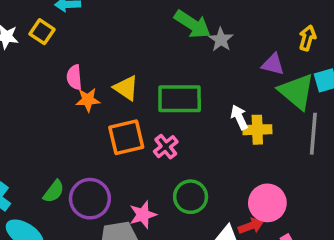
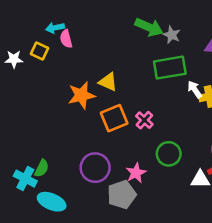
pink semicircle: (74, 77) -> (66, 39), moved
green rectangle: (180, 99) -> (170, 68), moved
orange star: (88, 100) -> (81, 95), size x1.5
green semicircle: (54, 191) -> (42, 168), moved

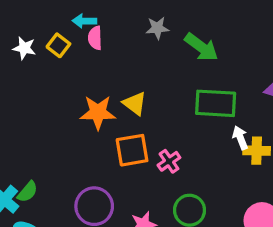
gray star: (172, 35) -> (157, 28), moved, turned 30

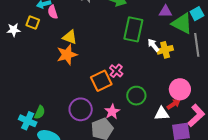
yellow triangle: (135, 103) -> (70, 37), moved
green rectangle: (216, 103) -> (133, 29), turned -65
orange square: (132, 150) -> (101, 81), moved

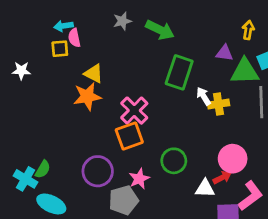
yellow square: (33, 22) -> (60, 49), moved, turned -32
green triangle: (182, 24) -> (245, 72), turned -35
white star: (14, 30) -> (21, 71), moved
pink cross: (116, 71) -> (134, 111), moved, size x1.5

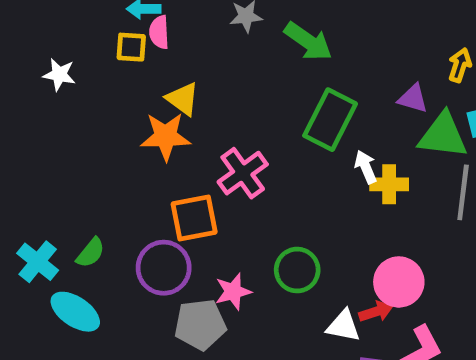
orange square: (129, 136) -> (194, 218), moved
green semicircle: (43, 169) -> (91, 253), moved

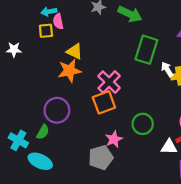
orange square: (194, 218) -> (104, 102), moved
purple circle: (164, 268) -> (57, 110), moved

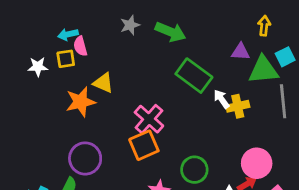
white star: (14, 50) -> (38, 67), moved
green rectangle: (146, 50) -> (194, 76), turned -68
orange star: (69, 71) -> (81, 102), moved

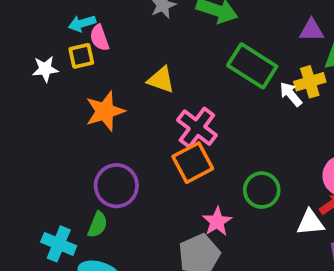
yellow triangle: (103, 83) -> (161, 80), moved
yellow cross: (238, 106) -> (310, 82), moved

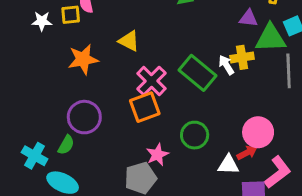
green rectangle: (252, 66) -> (198, 73), moved

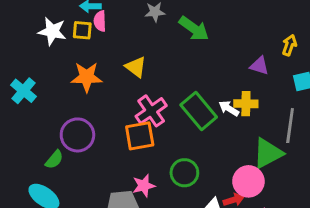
white star: (42, 21) -> (52, 31), size x1.4
green triangle: (271, 38) -> (268, 153), moved, turned -36
white arrow: (226, 65) -> (229, 108), turned -36
cyan cross: (35, 156) -> (24, 91), moved

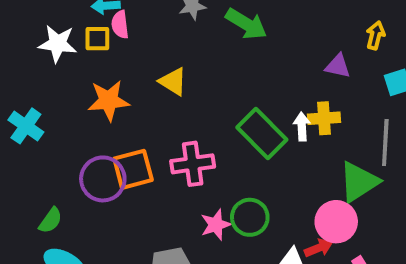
white arrow: (229, 108) -> (302, 127), turned 60
pink cross: (151, 111) -> (193, 164), moved, turned 32
orange square: (140, 136) -> (133, 169), moved
green semicircle: (54, 160) -> (51, 220), moved
pink star: (144, 186) -> (216, 225), moved

